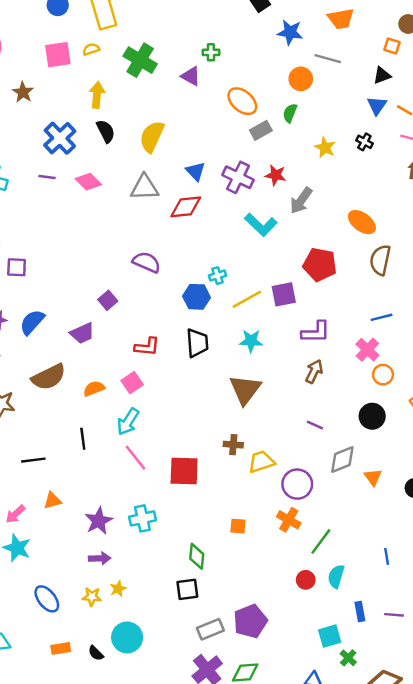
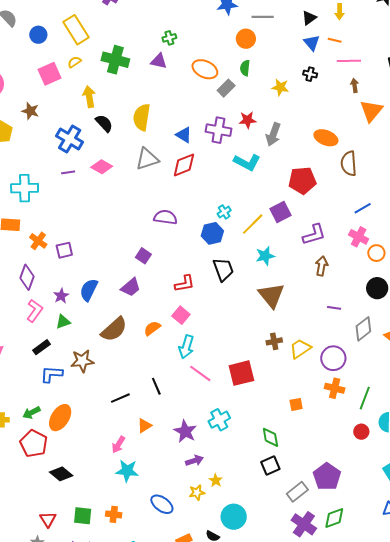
black line: (83, 439) -> (156, 386), moved

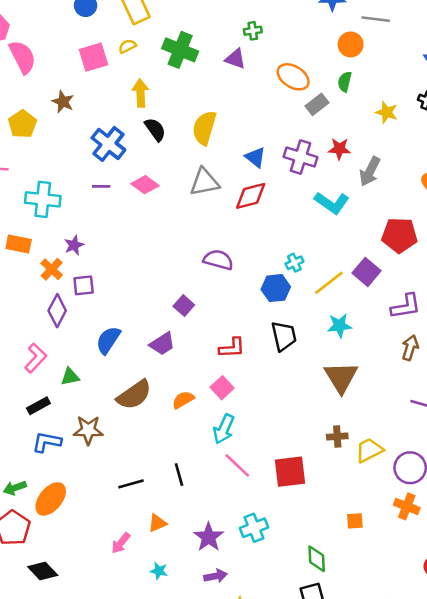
purple square: (281, 212) -> (366, 272), turned -30
purple diamond: (27, 277) -> (57, 311), moved
purple star: (61, 296) -> (74, 245), moved
cyan star: (127, 471) -> (159, 571), moved, size x0.6

